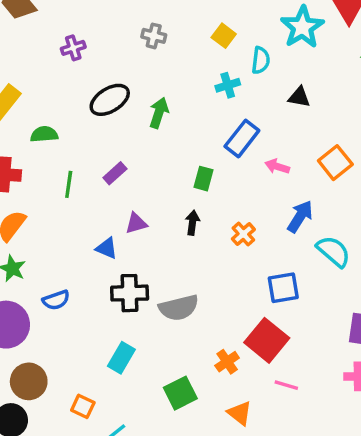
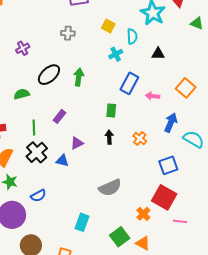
green semicircle: (44, 134) -> (22, 94), moved
black cross: (130, 293) -> (37, 152), moved, turned -30
orange triangle: (240, 413) -> (143, 243), moved

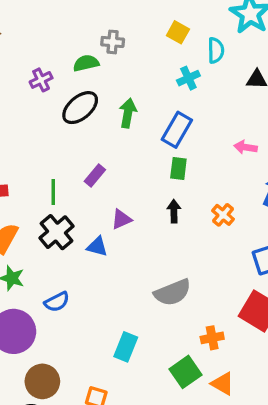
purple cross: (23, 48) -> (41, 80), moved
blue rectangle: (129, 83) -> (177, 130), moved
green semicircle: (22, 94) -> (86, 63), moved
orange cross: (143, 214) -> (212, 338), moved, turned 32

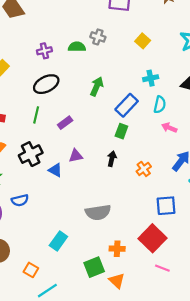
cyan semicircle: (216, 50) -> (160, 105), moved
cyan cross: (188, 78) -> (151, 78), moved
black ellipse: (80, 108) -> (46, 84), moved
green line: (53, 192) -> (36, 115), moved

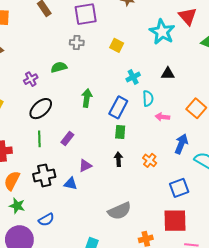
gray cross: (98, 37) -> (77, 43), moved
black cross: (31, 154) -> (44, 175), turned 30
red square: (152, 238) -> (175, 221), turned -30

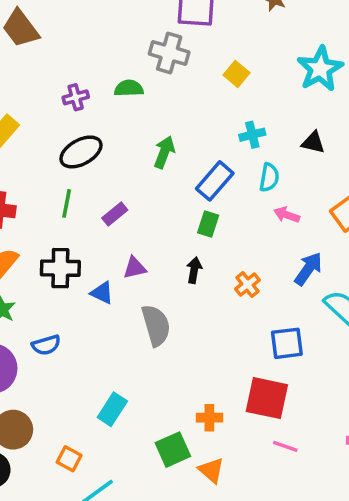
gray cross: (77, 43) -> (169, 53), size x1.5
gray semicircle: (120, 211) -> (156, 325), moved, turned -95

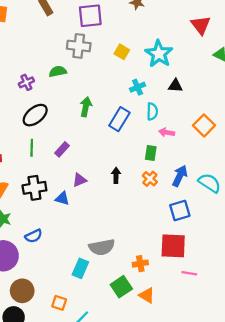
cyan star: (320, 69) -> (159, 54), moved
green rectangle: (208, 224) -> (151, 153), moved
blue arrow: (308, 269) -> (180, 176), moved
gray semicircle: (156, 325) -> (102, 247), moved, turned 105

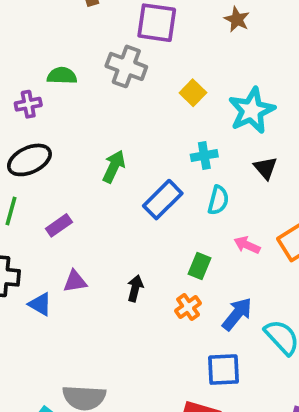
green semicircle: (58, 71) -> (62, 76), moved
black triangle: (175, 86) -> (265, 168), turned 32
pink arrow: (167, 132) -> (247, 245), moved

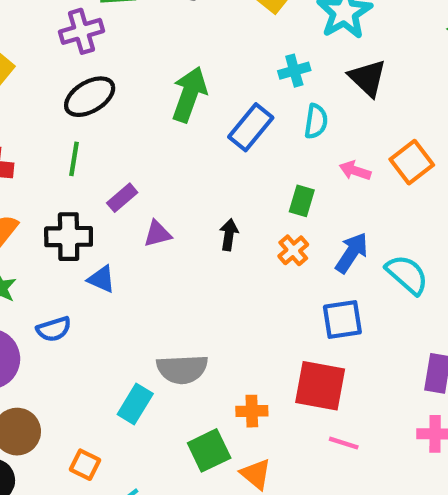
purple cross: (28, 104) -> (81, 31), size x1.4
green arrow: (114, 167) -> (189, 94), size x1.4
black triangle: (265, 168) -> (368, 78), size x1.4
purple rectangle: (59, 225) -> (122, 198), moved
blue triangle: (40, 304) -> (101, 279), moved

